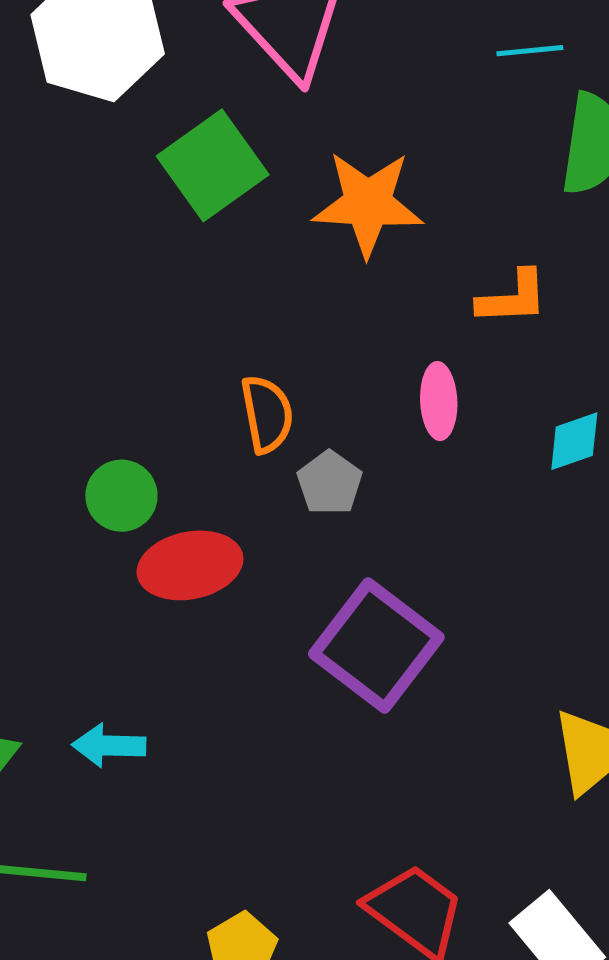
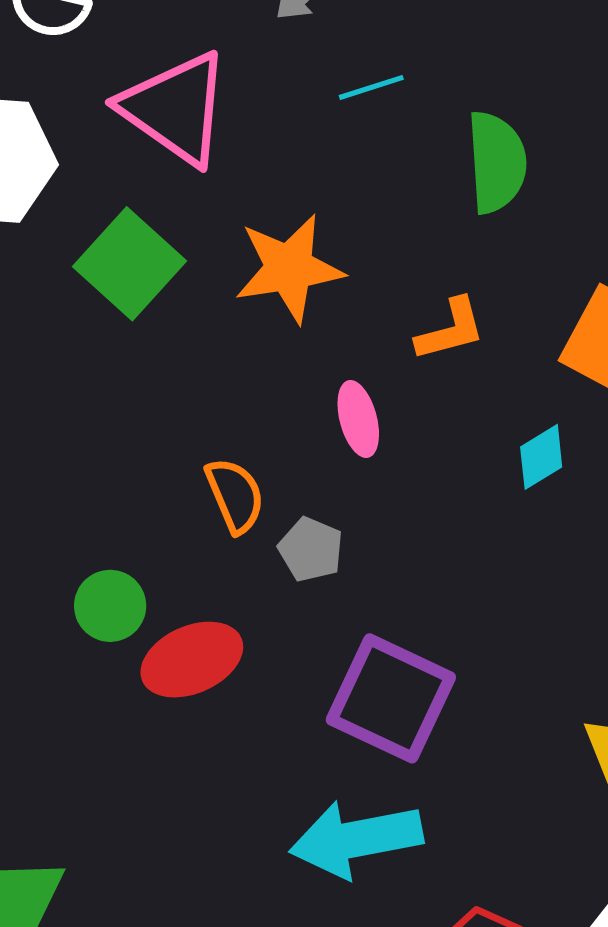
cyan line: (530, 51) -> (371, 87), moved
pink ellipse: (439, 401) -> (358, 419), moved
cyan arrow: (109, 746) -> (356, 839), moved, size x1.8

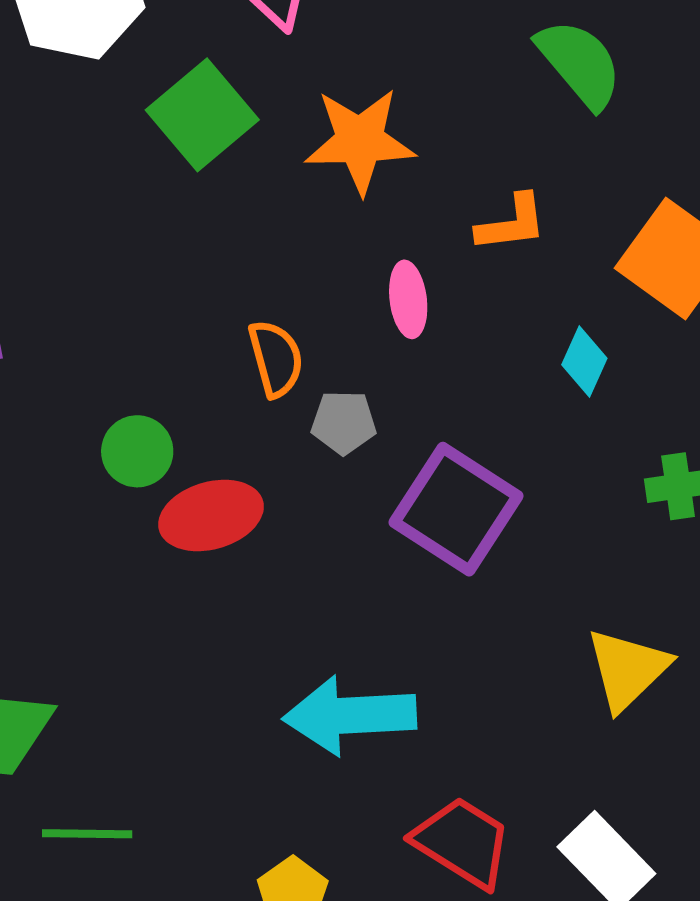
green semicircle: (497, 162) -> (580, 64), turned -44
cyan diamond: (541, 457) -> (584, 362), turned -42
gray pentagon: (311, 549) -> (344, 422), turned -30
purple square: (391, 698) -> (456, 509), moved

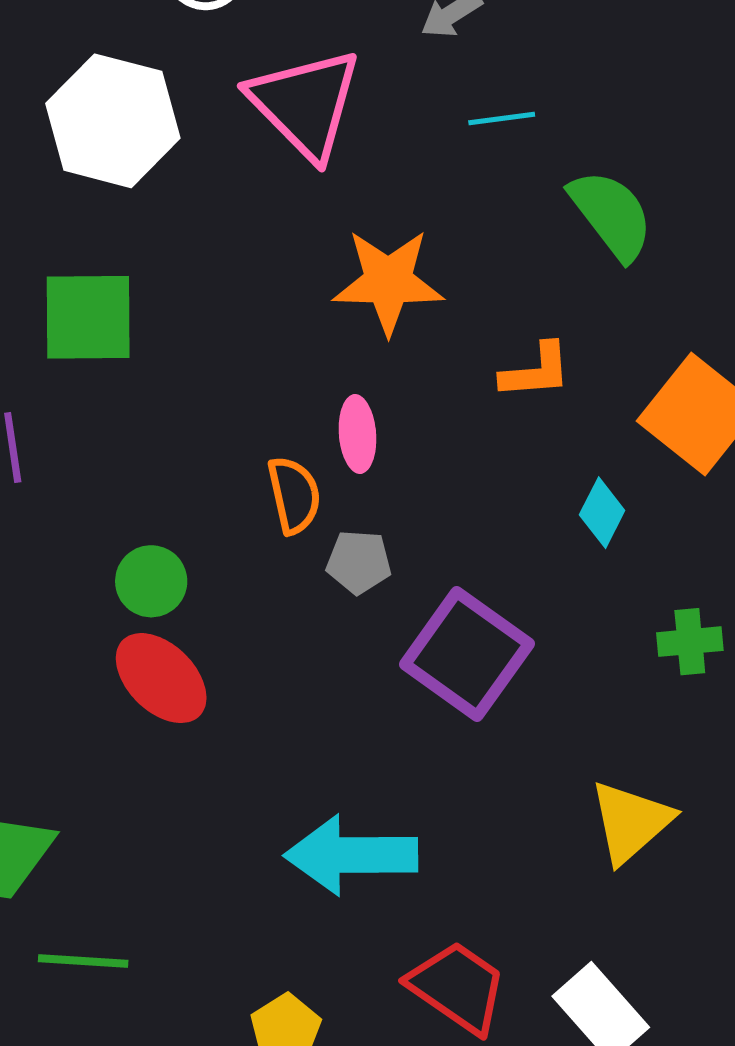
green square: (202, 115) -> (88, 317), moved, turned 37
pink ellipse: (408, 299) -> (357, 434), moved
red ellipse: (211, 515) -> (161, 678), moved, turned 58

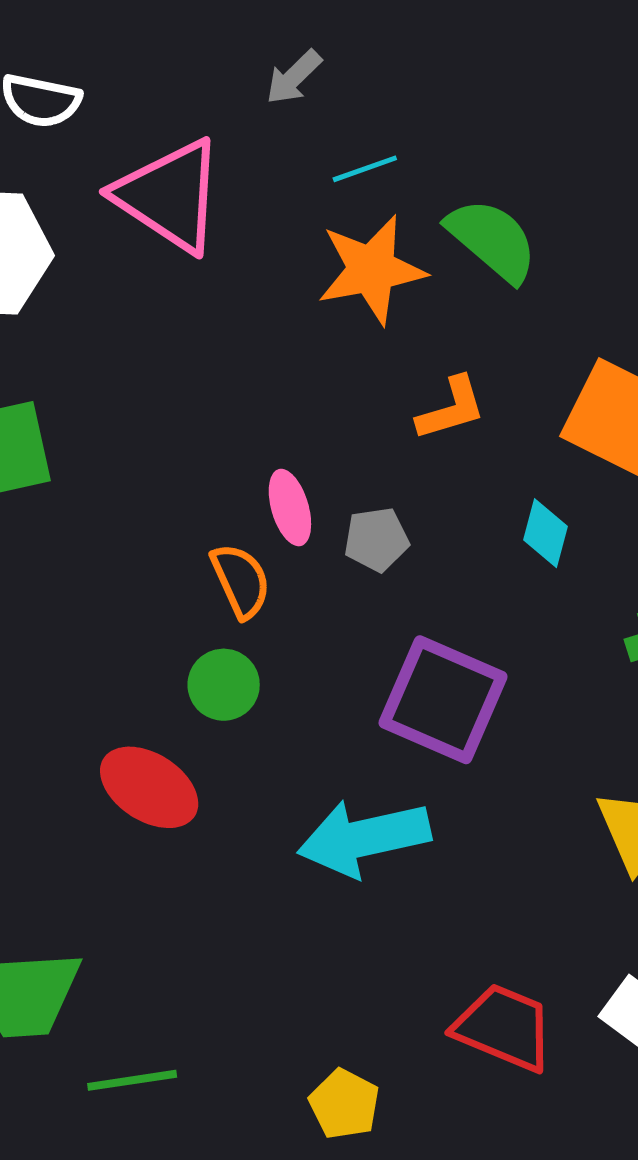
orange star: (388, 282) -> (372, 270), moved
gray pentagon: (359, 562) -> (376, 539), moved
green circle: (151, 581) -> (224, 685), moved
cyan arrow: (351, 855) -> (364, 838), moved

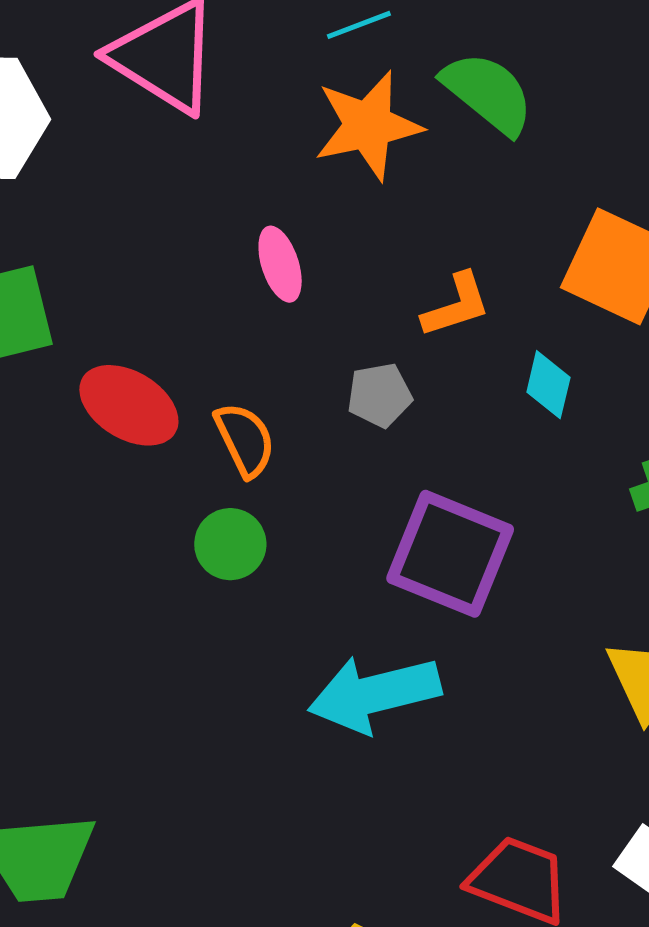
orange L-shape: (451, 409) -> (456, 305), moved
pink ellipse: (290, 508) -> (280, 264), moved
red ellipse: (149, 787) -> (129, 405), moved

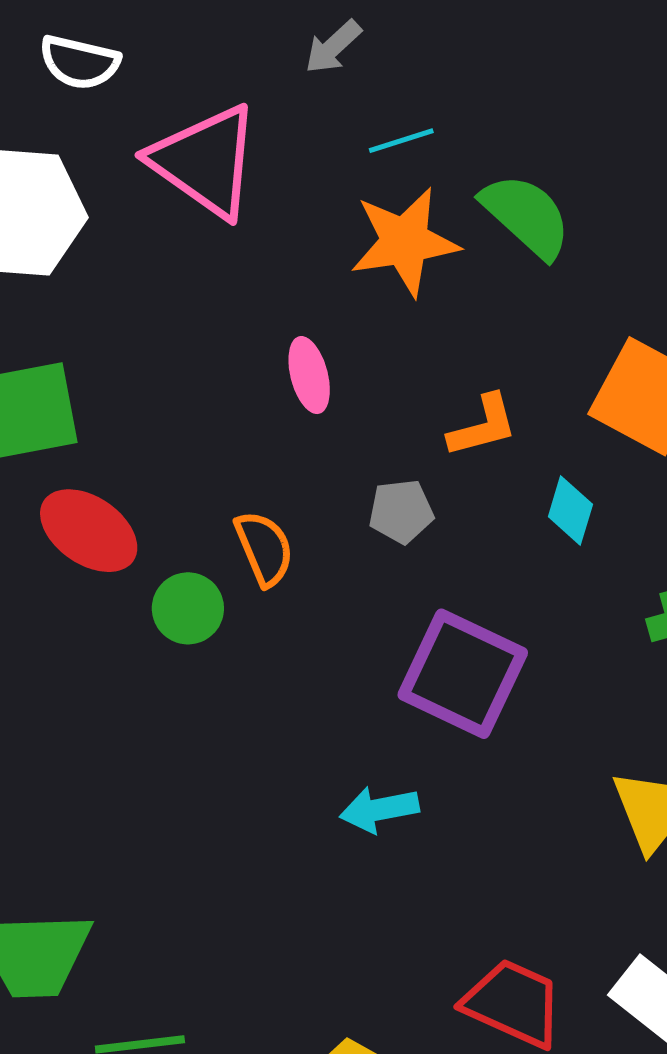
red ellipse: (129, 405) -> (89, 531), moved
green circle: (230, 544) -> (188, 608), moved
cyan arrow: (374, 694) -> (379, 809), size x0.6

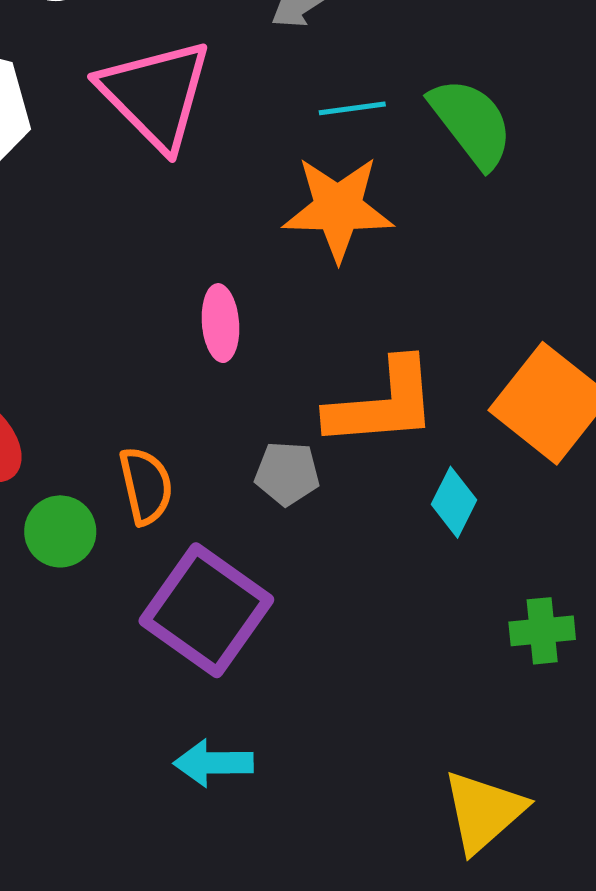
green semicircle: (526, 216) -> (471, 123), moved
orange L-shape: (483, 426) -> (383, 404), size x1.6
purple square: (463, 674) -> (206, 610), moved

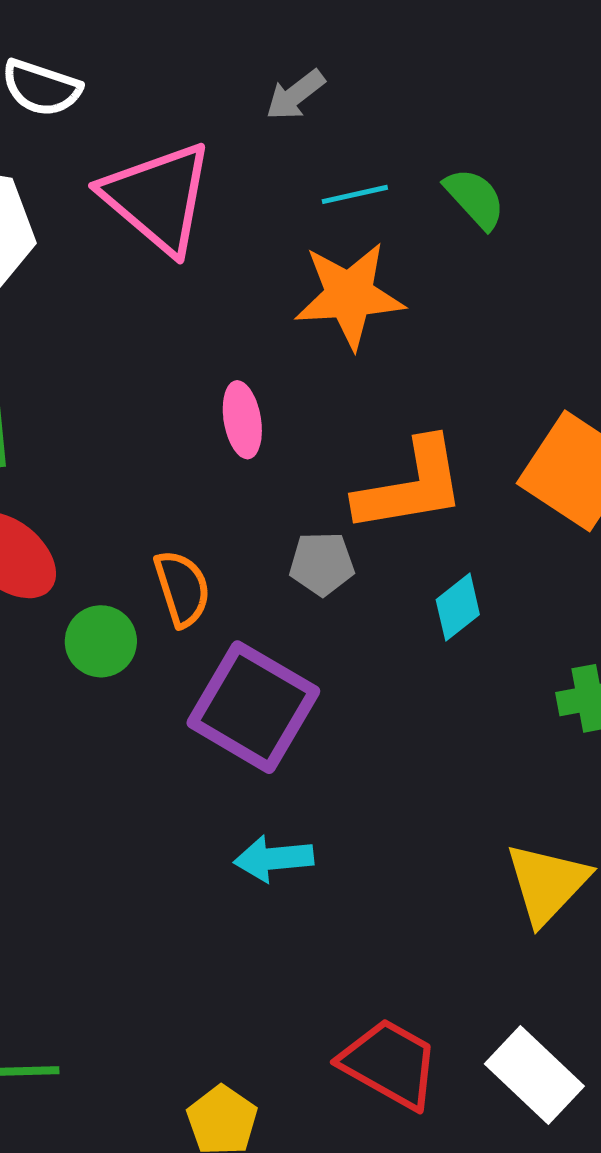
green semicircle: (471, 123) -> (475, 198), size x0.7
cyan diamond: (454, 502) -> (458, 607), moved, turned 30

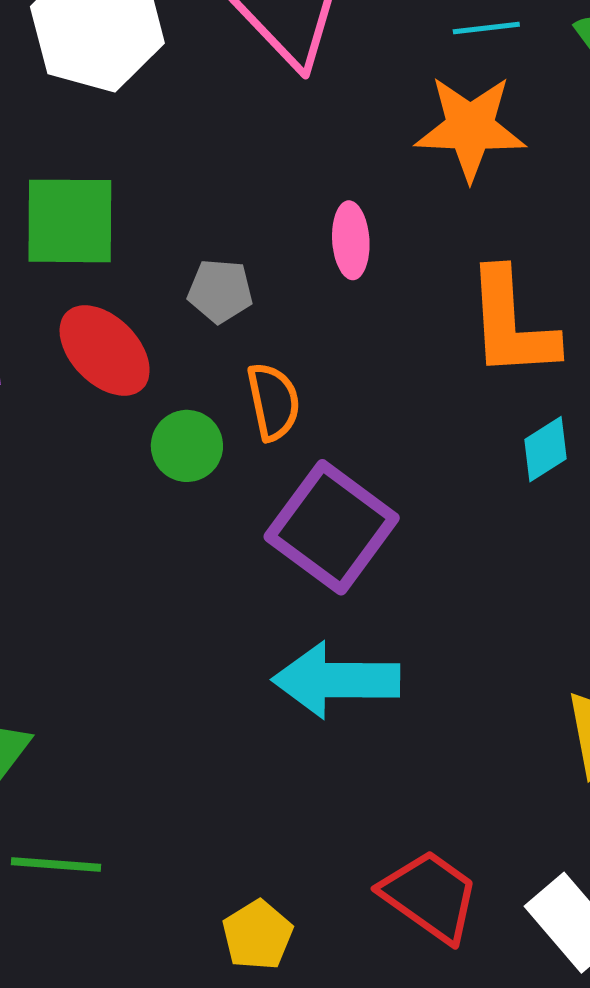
orange L-shape: (411, 486) -> (511, 324), turned 90
gray pentagon: (322, 564) -> (220, 291), moved
cyan arrow: (274, 859) -> (336, 680), size x1.6

